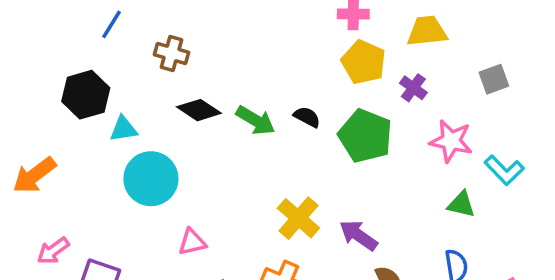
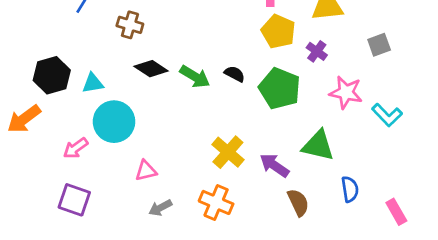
black hexagon: (86, 95) -> (52, 75), moved
green triangle: (461, 204) -> (318, 145), moved, size x1.5
pink arrow: (53, 251) -> (76, 148), moved

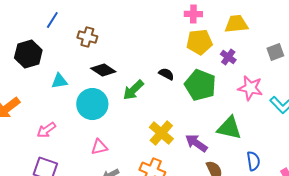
yellow pentagon: (278, 31) -> (199, 42), turned -30
black hexagon: (52, 75) -> (28, 54), moved
green arrow: (195, 77) -> (133, 90), moved, turned 105
cyan circle: (114, 122) -> (92, 104), moved

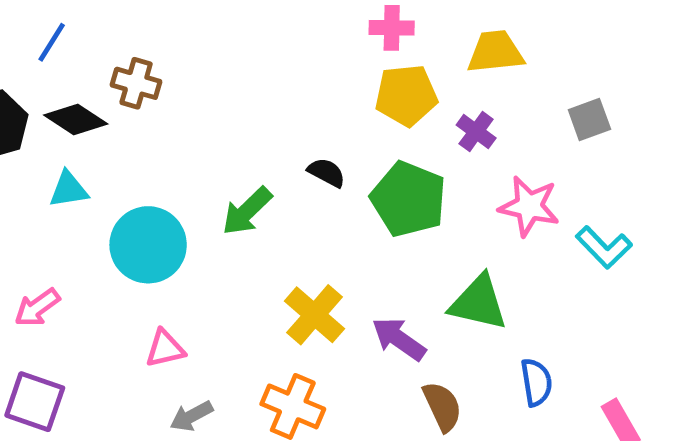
black diamond: (103, 70) -> (76, 119), moved

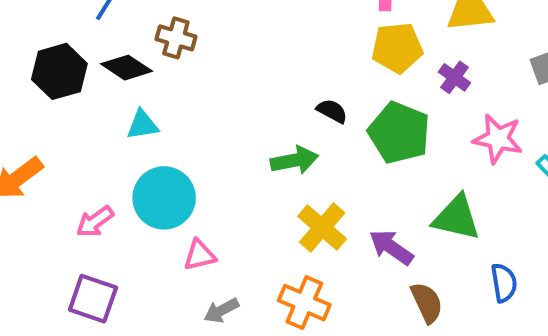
cyan triangle: (68, 189) -> (142, 125), moved
green arrow: (247, 211) -> (294, 160), moved, turned -147
cyan circle: (148, 245) -> (164, 198), moved

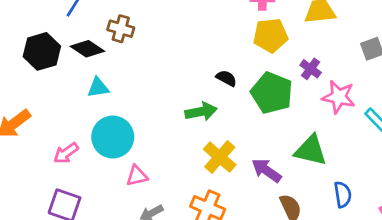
purple cross: (454, 77) -> (311, 69), moved

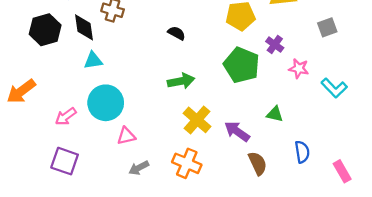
black diamond: (87, 49) -> (84, 27), turned 48
black semicircle: (226, 78) -> (176, 33), moved
pink star: (339, 97) -> (299, 69), size x0.7
green triangle: (311, 150) -> (275, 114), size x0.6

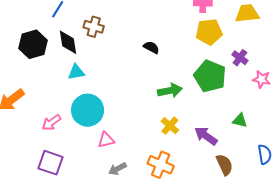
green arrow: (181, 81) -> (170, 91), moved
yellow cross: (197, 120) -> (170, 126), size x0.7

